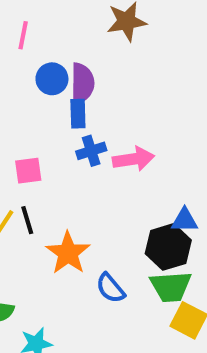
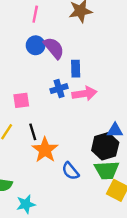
pink line: (23, 35) -> (35, 14), moved
purple semicircle: (82, 83) -> (54, 48), turned -40
blue rectangle: (78, 114) -> (76, 69), moved
black line: (27, 220) -> (33, 132), moved

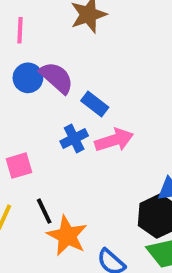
blue rectangle: (76, 69) -> (95, 104), turned -42

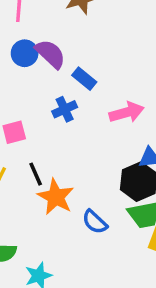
pink arrow: (114, 140) -> (127, 112), moved

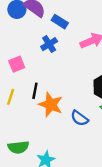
black line: (36, 174) -> (35, 91), turned 42

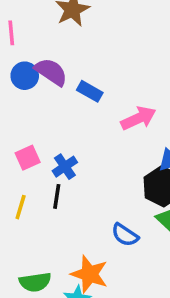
blue cross: (49, 44) -> (65, 167), moved
orange star: (51, 105) -> (89, 274), moved

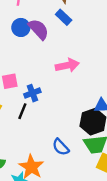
blue rectangle: (90, 91) -> (64, 17), moved
pink arrow: (138, 118) -> (67, 65), moved

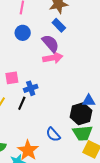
purple semicircle: (39, 29) -> (51, 43), moved
pink arrow: (67, 65) -> (53, 58), moved

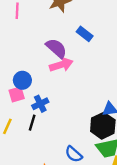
blue rectangle: (59, 25) -> (85, 34), moved
blue circle: (23, 33) -> (22, 80), moved

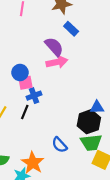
blue rectangle: (85, 34) -> (71, 29), moved
pink square: (17, 94) -> (25, 83), moved

